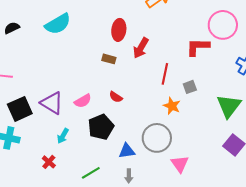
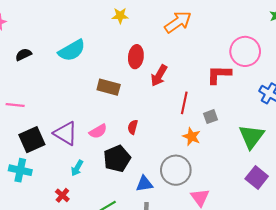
brown rectangle: (109, 59) -> (109, 87), moved, size x1.5
red semicircle: (116, 97) -> (133, 127), turned 72

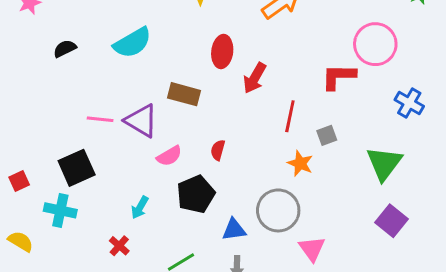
pink line: (15, 105) -> (100, 119), moved
purple triangle: (65, 133) -> (141, 121), moved

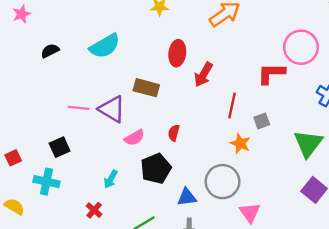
black square: (77, 168) -> (60, 147), size x0.7

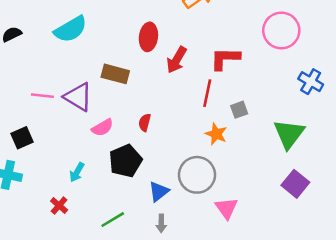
red L-shape: (271, 73) -> (225, 59), moved
blue triangle: (187, 197) -> (159, 191), turned -30

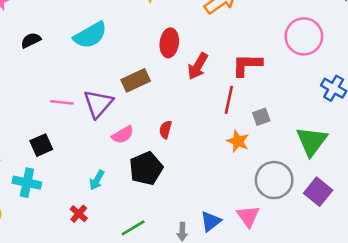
brown rectangle: (115, 74) -> (136, 80), turned -40
purple triangle: (78, 97) -> (98, 104), turned 40
gray circle: (197, 175) -> (274, 180), moved
blue triangle: (159, 191) -> (211, 221), moved

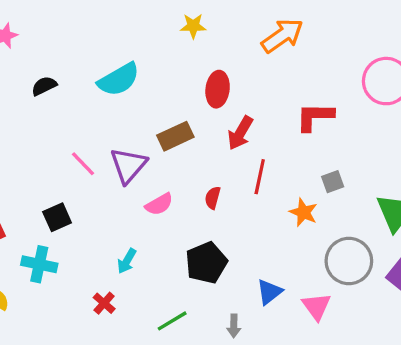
red arrow: (198, 66) -> (240, 133), moved
red line: (229, 100) -> (260, 177), moved
pink line: (62, 102) -> (83, 164), turned 40
black pentagon: (146, 168) -> (206, 263), moved
blue triangle: (211, 221) -> (269, 292), moved

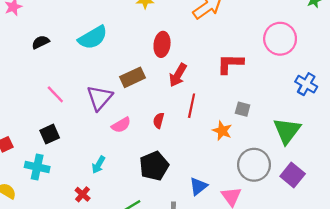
pink line: (83, 164) -> (55, 94), moved
gray square: (333, 182) -> (243, 109), turned 35

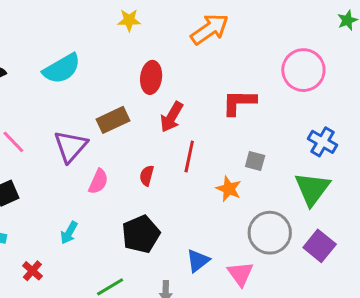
blue cross: (306, 84) -> (322, 142), moved
pink semicircle: (121, 125) -> (98, 181), turned -36
red cross: (83, 194) -> (32, 271), moved

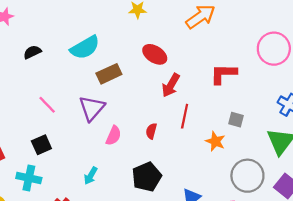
red ellipse: (151, 77) -> (155, 54), turned -65
brown rectangle: (113, 120) -> (109, 74), moved

